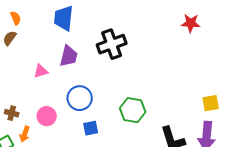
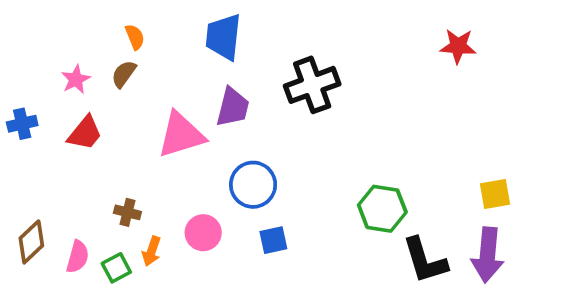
pink triangle: (41, 71) -> (181, 135), size x1.8
green hexagon: (133, 110) -> (382, 209), moved
pink circle: (47, 116) -> (203, 233), moved

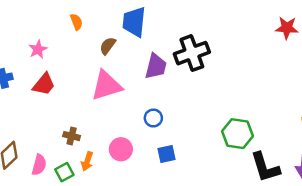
brown semicircle: (124, 74) -> (108, 46), moved
purple trapezoid: (233, 107) -> (156, 66), moved
blue circle: (253, 185) -> (153, 118), size x0.6

